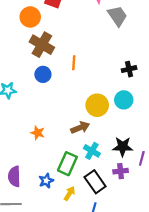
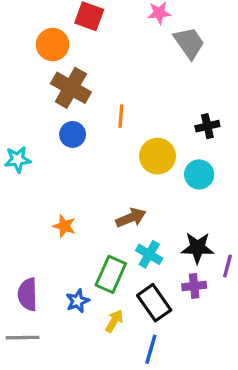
yellow circle: (97, 105) -> (157, 156), moved

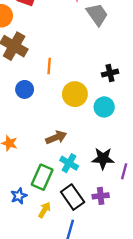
blue circle: (73, 134) -> (25, 89), moved
purple cross: (194, 286) -> (101, 196), moved

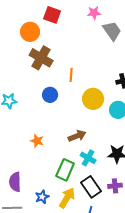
blue star: (19, 196) -> (42, 197), moved
yellow arrow: (44, 210) -> (67, 198), size x1.5

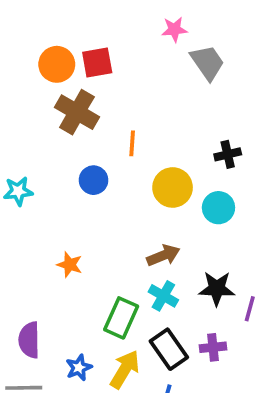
red square: (52, 15) -> (97, 62), moved, turned -30
brown arrow: (77, 136) -> (163, 255), moved

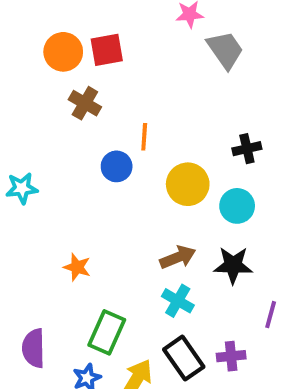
brown cross: (77, 112) -> (85, 103), size x0.7
blue circle: (94, 180) -> (117, 166), moved
black star: (217, 289) -> (233, 265), moved
green rectangle: (121, 318) -> (107, 332), moved

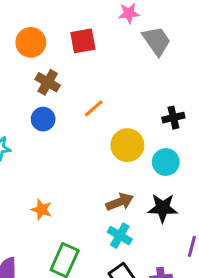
red square: (107, 50) -> (83, 41), moved
orange line: (144, 137) -> (94, 108), turned 45
blue circle: (117, 166) -> (43, 119), moved

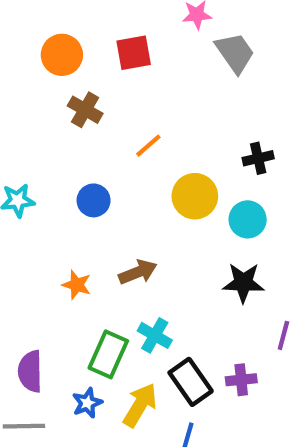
blue circle: (43, 119) -> (94, 200), moved
brown arrow: (120, 202) -> (138, 272), moved
cyan cross: (120, 236) -> (155, 335), moved

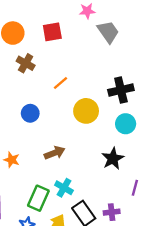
black cross: (258, 158) -> (121, 90), size x1.5
cyan circle: (248, 219) -> (126, 124), moved
black star: (243, 283) -> (113, 159), turned -30
orange star: (77, 285) -> (12, 160), moved

